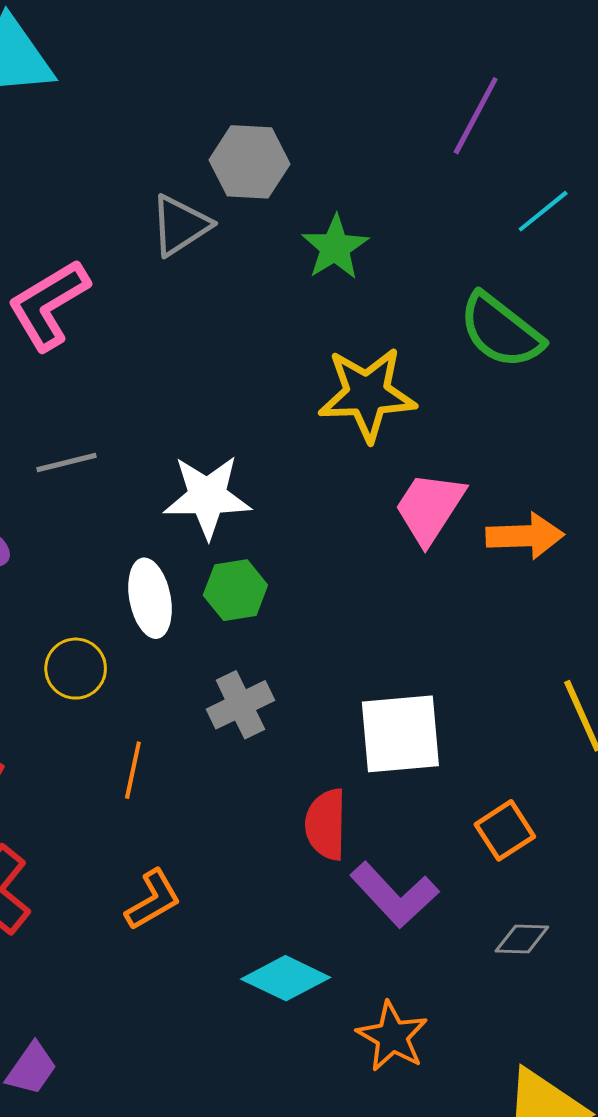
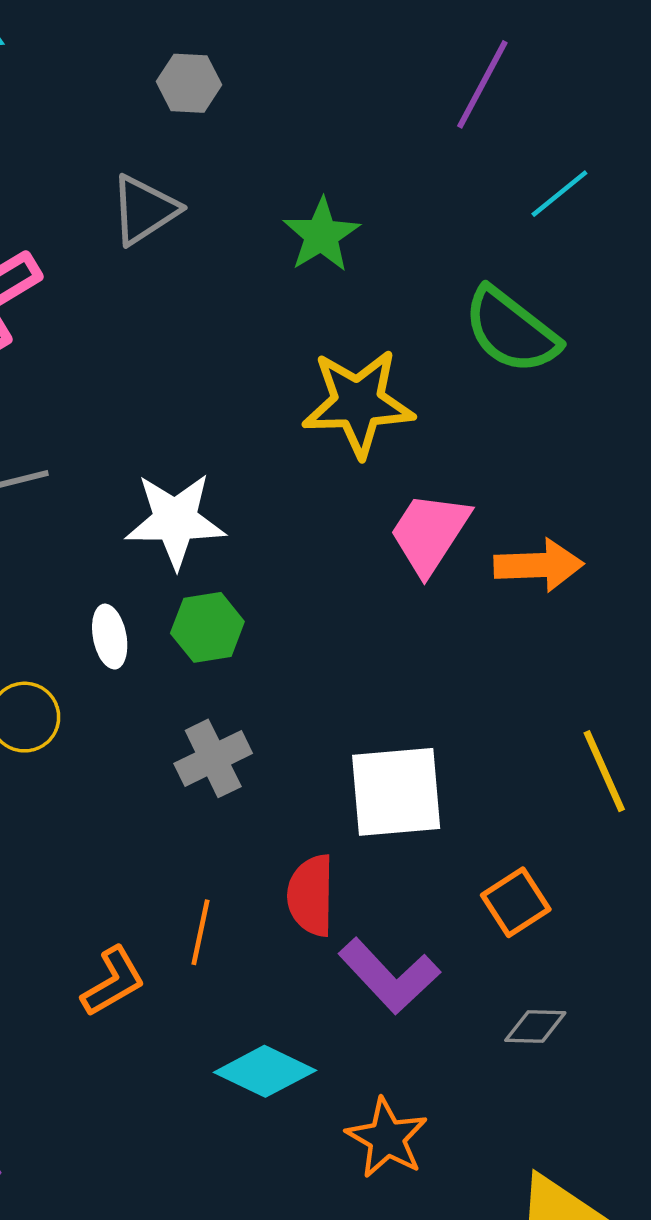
gray hexagon: (250, 162) -> (189, 83), moved, size x0.7
white ellipse: (150, 598) -> (110, 637), size x0.7
orange line: (133, 770) -> (201, 932), moved

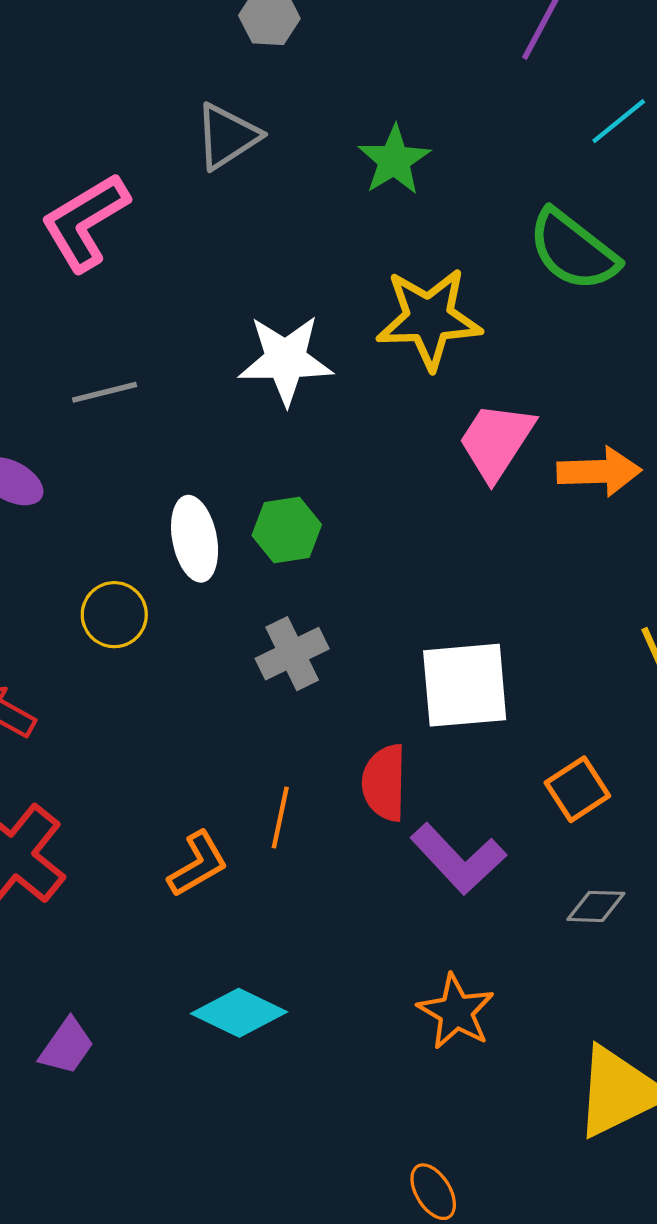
white star: (175, 520) -> (286, 360), moved
white ellipse: (110, 637) -> (195, 539), size x1.4
cyan diamond: (265, 1071) -> (239, 1013), moved

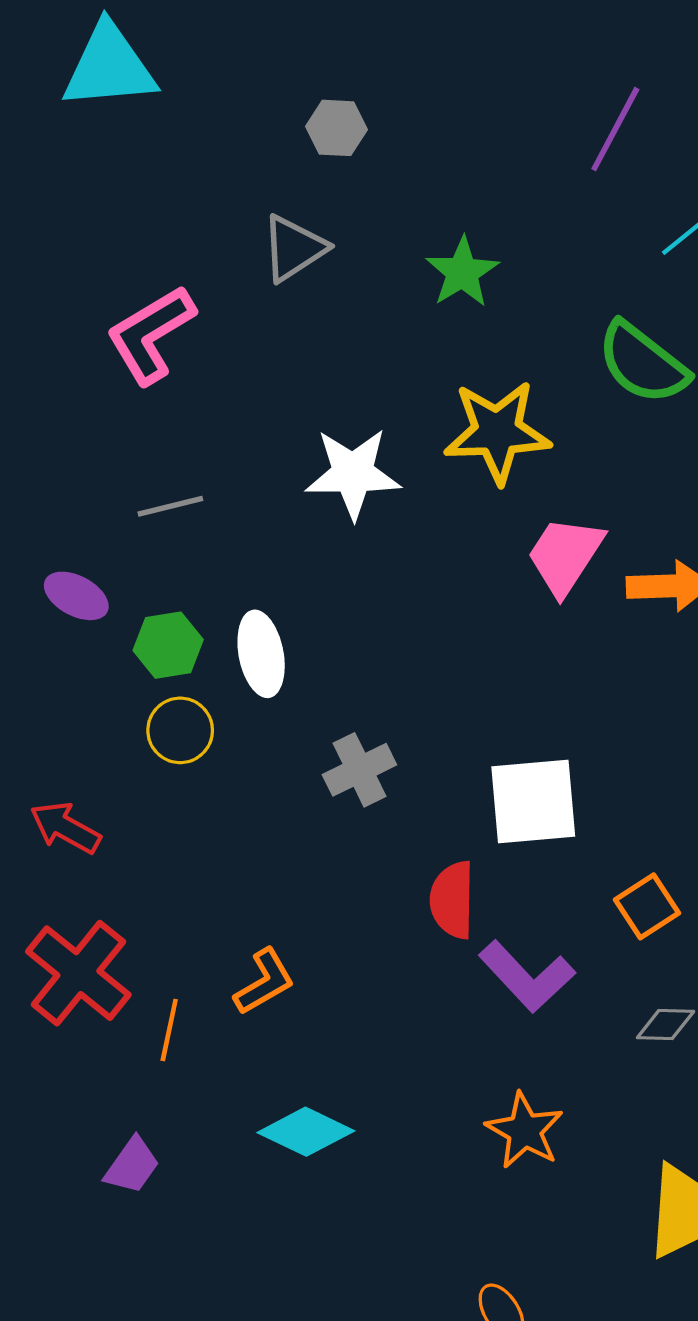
green hexagon: (287, 530) -> (168, 645), moved
orange line: (280, 817) -> (169, 1030), moved

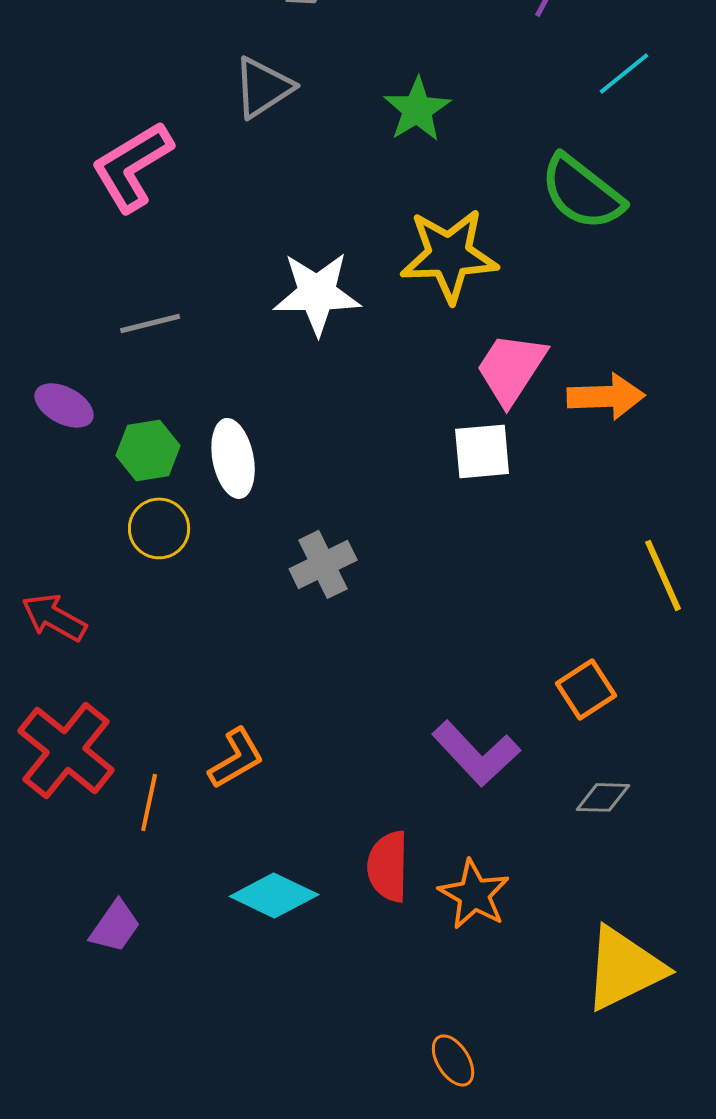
white square: (533, 801) -> (482, 451), moved, size x0.7
red semicircle: (452, 900) -> (388, 866), moved

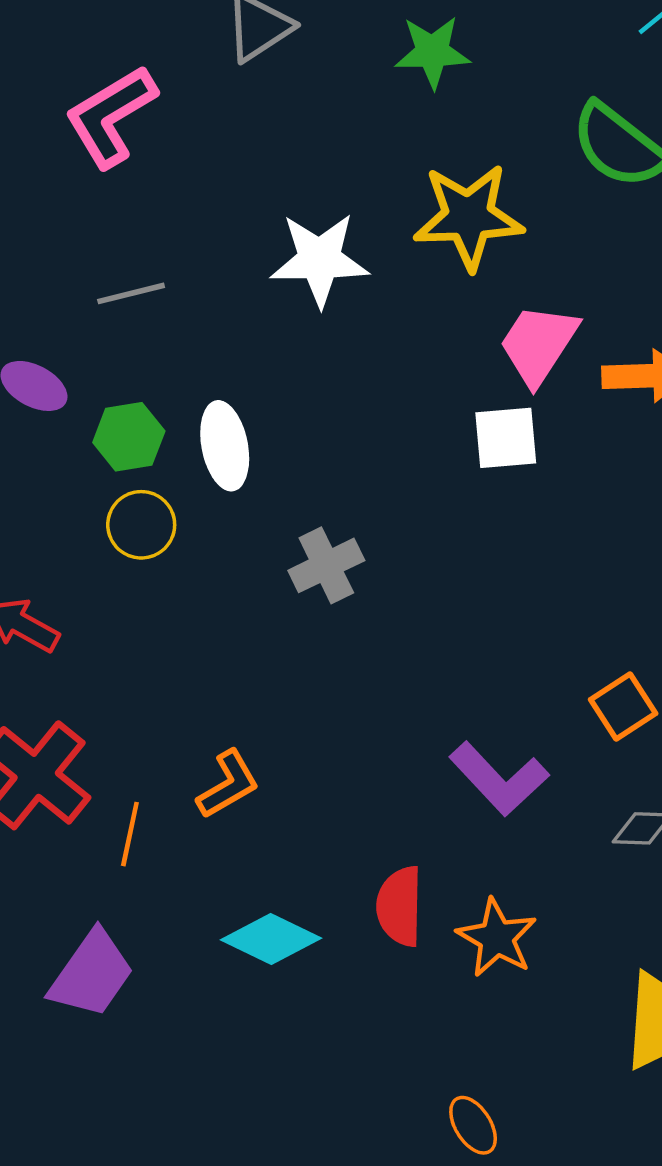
green star: (417, 109) -> (432, 52), turned 30
purple trapezoid: (115, 926) -> (92, 974), size x1.5

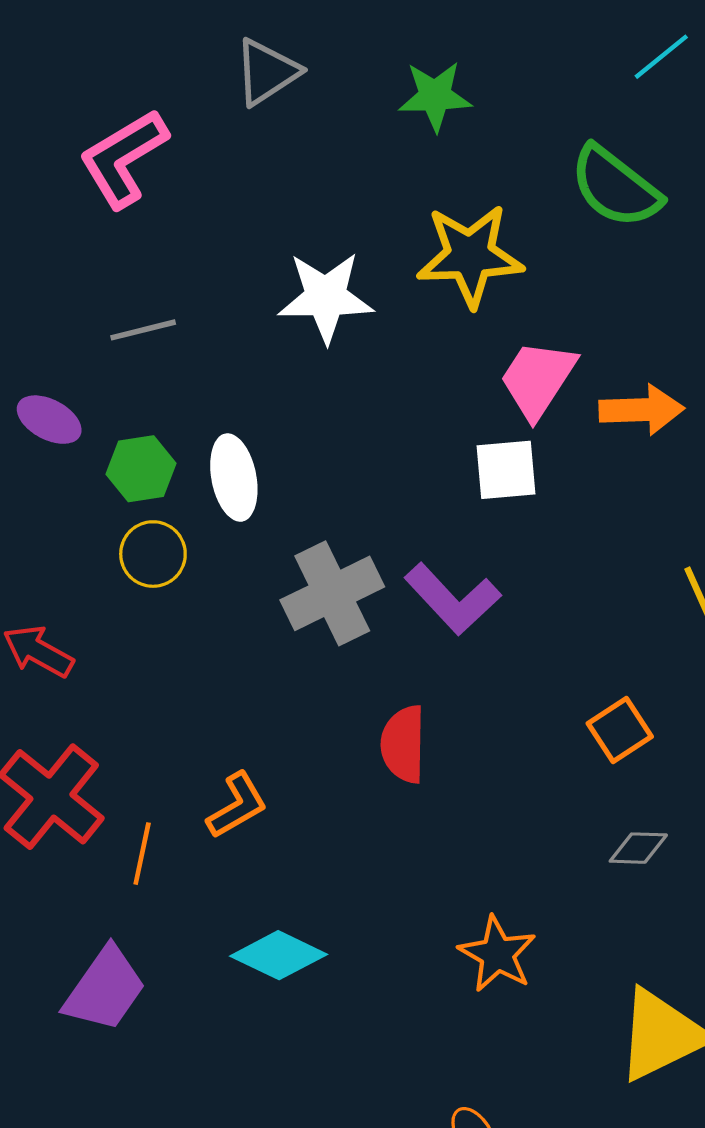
gray cross: (326, 565) -> (332, 593), size x1.4
purple L-shape: (499, 779) -> (452, 599), moved
red semicircle: (400, 906) -> (403, 744), moved

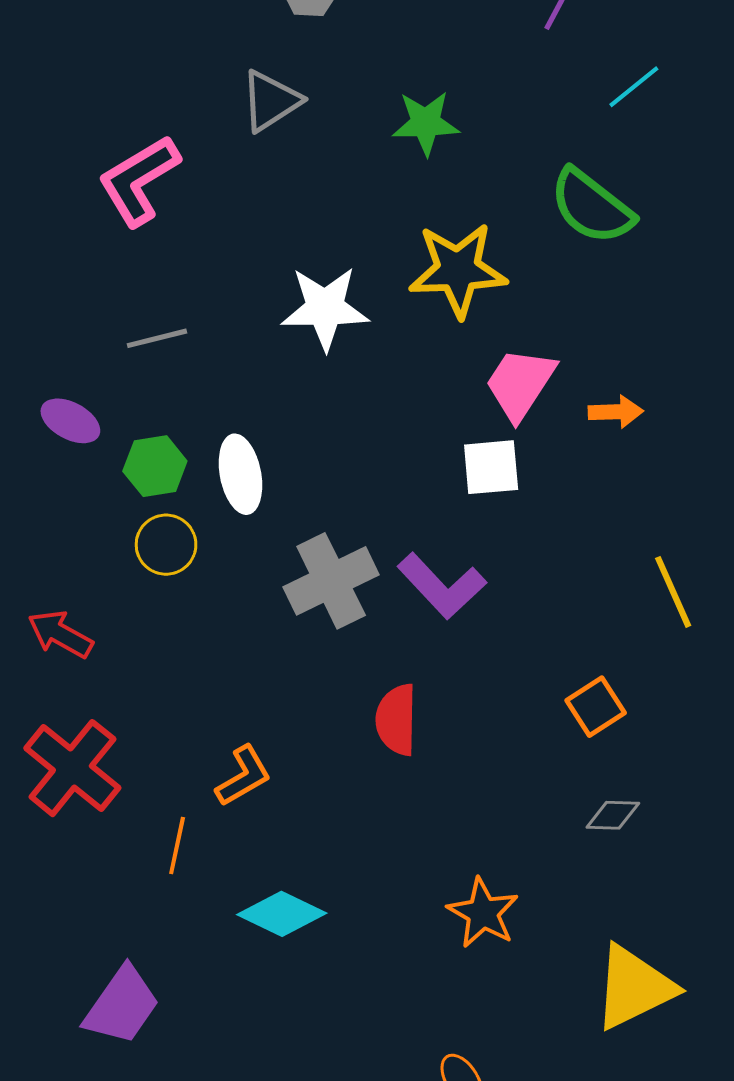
orange arrow: (642, 410) -> (616, 412), size x0.7
orange line: (142, 854) -> (177, 845), moved
purple trapezoid: (105, 989) -> (122, 1005), moved

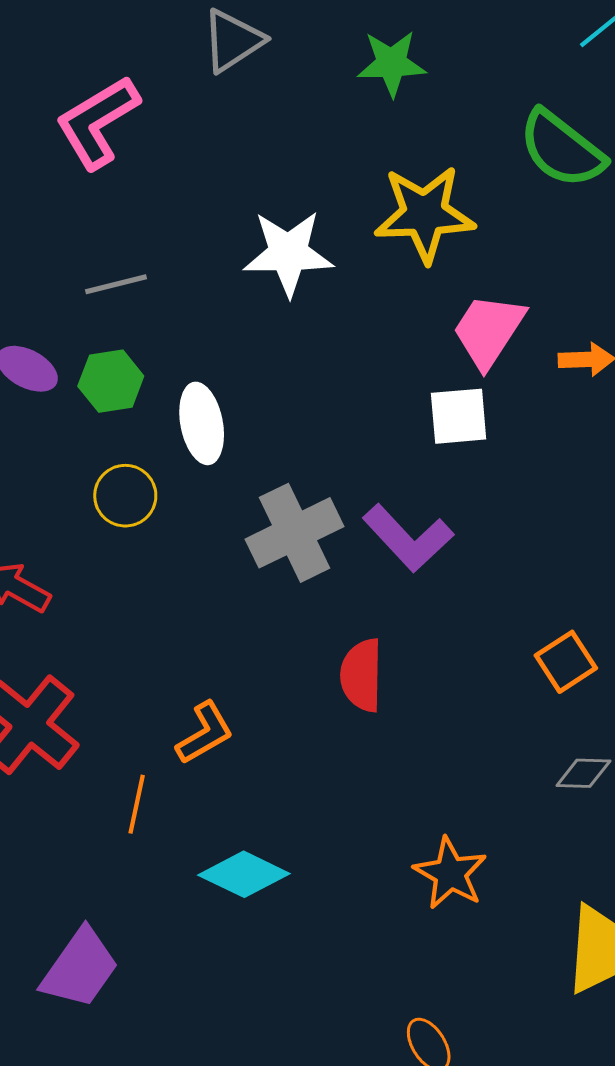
green hexagon: (155, 466) -> (111, 381), moved

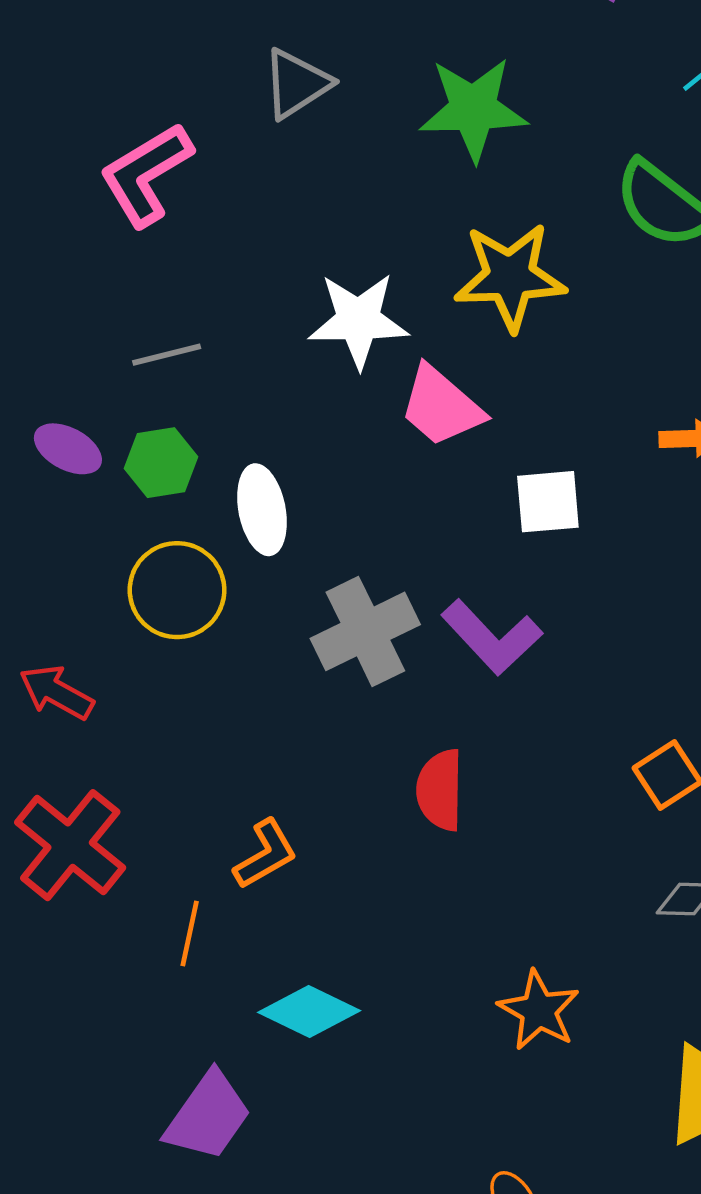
green star: (391, 63) -> (473, 109), size x1.4
pink trapezoid: (488, 331) -> (441, 406), moved, turned -82
yellow circle: (125, 496) -> (177, 590), size x1.4
purple trapezoid: (80, 968) -> (208, 1116), moved

